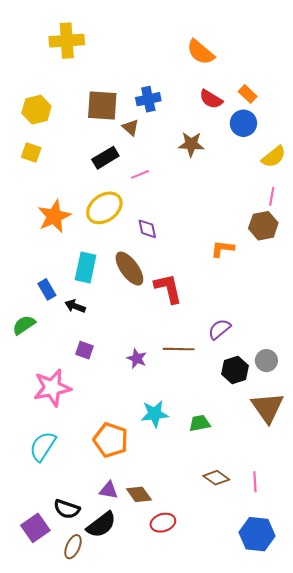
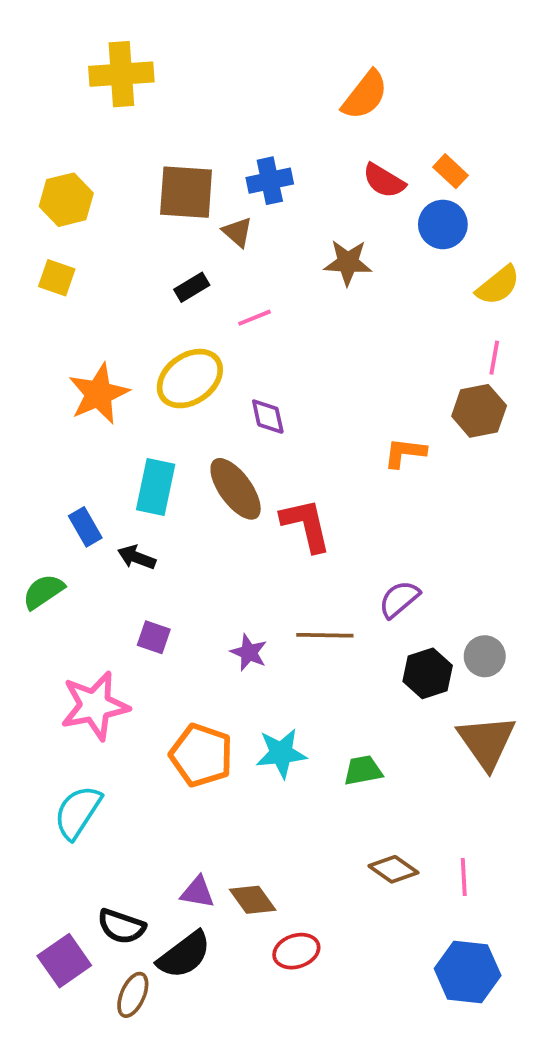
orange semicircle: (201, 52) -> (365, 95), turned -92
black rectangle: (105, 158) -> (192, 287), size x0.7
orange pentagon: (111, 440) -> (201, 755), moved

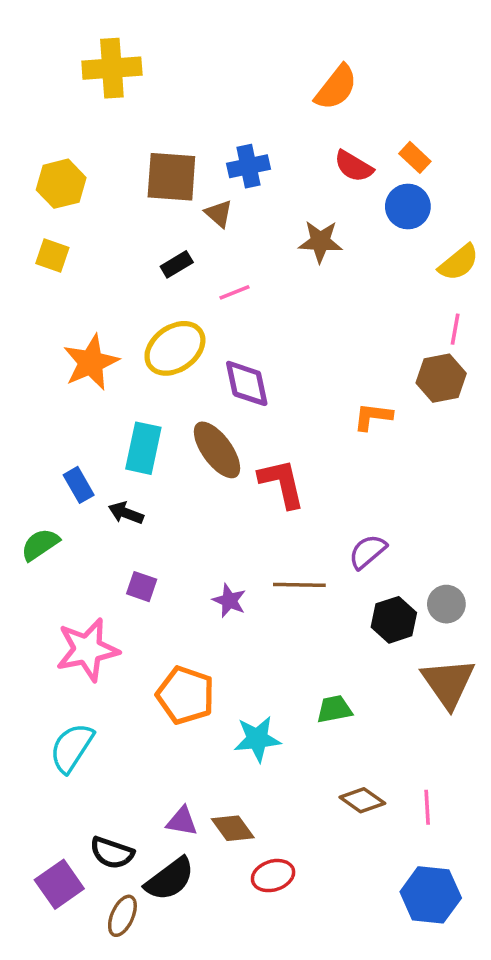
purple diamond: (268, 417) -> (247, 383), size x1.4
cyan star: (281, 753) -> (257, 739), moved

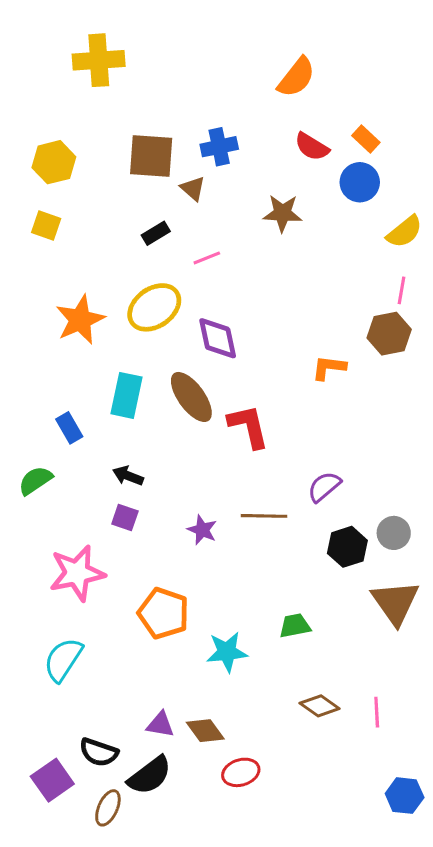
black arrow: (126, 513) -> (128, 476), moved
blue hexagon: (431, 895) -> (405, 796), moved, size x0.7

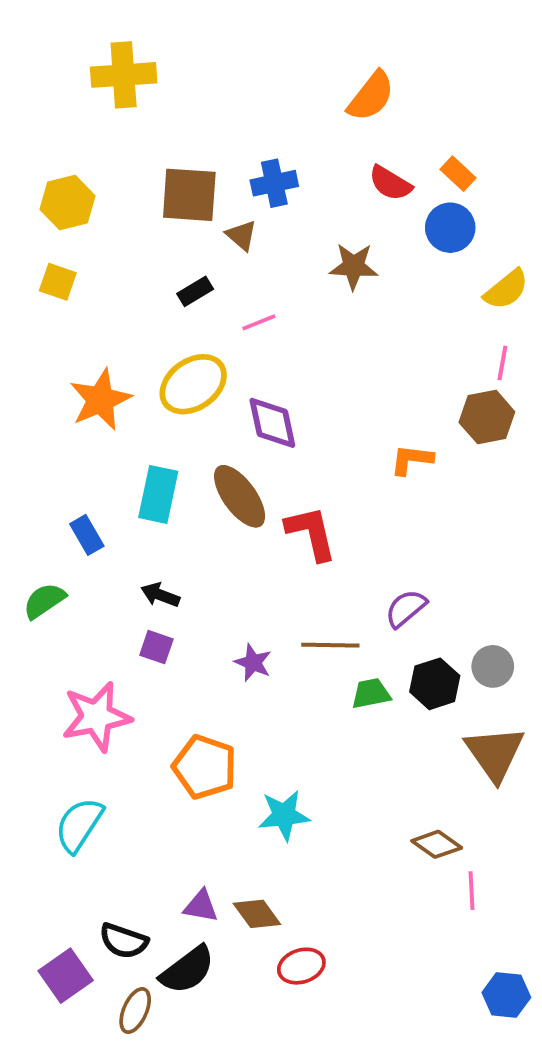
green trapezoid: (295, 626) -> (371, 693), moved
brown diamond: (320, 706) -> (437, 844), moved

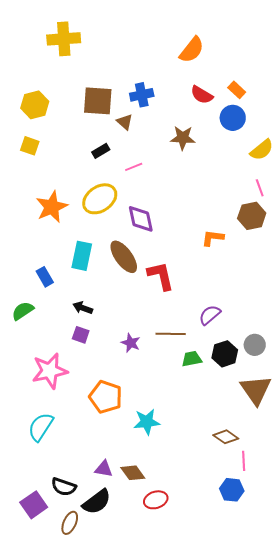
pink line: (502, 363) -> (260, 188), turned -30
blue hexagon: (506, 995) -> (232, 490), moved

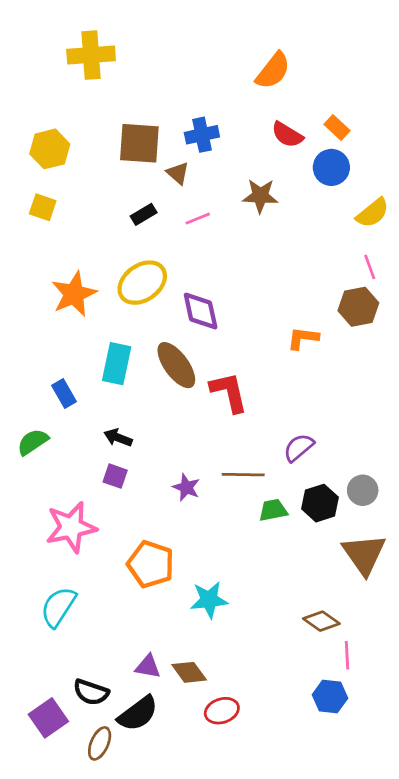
pink line: (134, 167) -> (198, 219), moved

